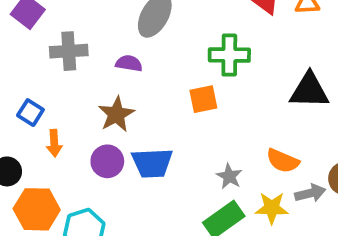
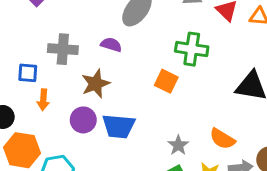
gray cross: (69, 51) -> (63, 49), moved
orange square: (203, 99) -> (166, 81), turned 30
blue square: (30, 113) -> (28, 73), turned -36

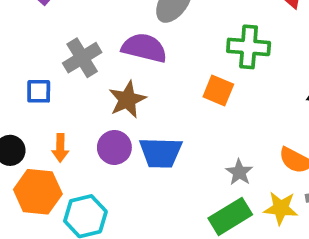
purple semicircle: (111, 45) -> (144, 48), size x1.6
gray cross: (63, 49) -> (82, 58), turned -32
orange arrow: (43, 100) -> (60, 148), moved

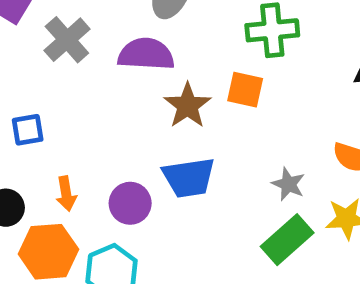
gray cross: (82, 58) -> (67, 40), moved
brown star: (127, 100) -> (188, 106), moved
purple circle: (114, 147) -> (130, 203), moved

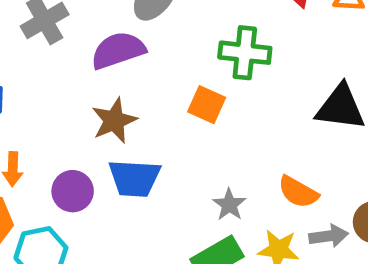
purple semicircle: (146, 54) -> (118, 50), turned -34
brown star: (188, 106) -> (114, 121), moved

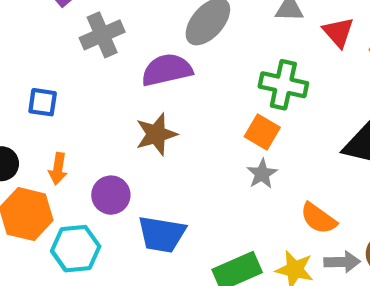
orange square: (207, 105) -> (262, 132), moved
blue trapezoid: (134, 178) -> (162, 234), moved
gray star: (229, 205) -> (262, 174), moved

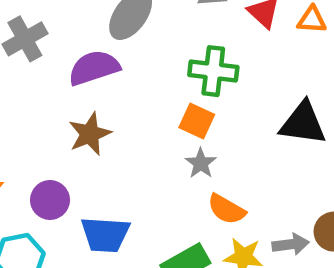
orange semicircle: (319, 218) -> (227, 209), moved

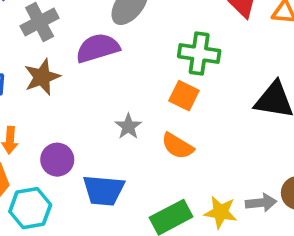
brown star: (90, 134) -> (42, 77), moved
gray star: (201, 163) -> (128, 126), moved
orange semicircle: (227, 209) -> (177, 146), moved

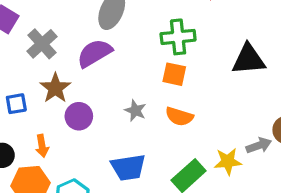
purple circle: (57, 160) -> (79, 116), moved

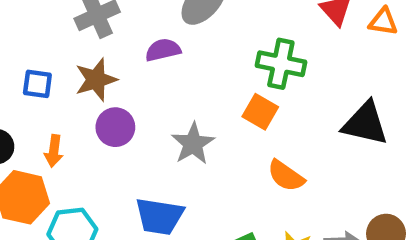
purple semicircle: (94, 53) -> (163, 50), size x0.7
gray star: (135, 111) -> (193, 144), size x1.4
orange semicircle: (179, 116) -> (286, 176), moved

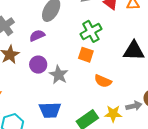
green cross: (281, 64) -> (91, 31), turned -30
purple circle: (115, 127) -> (38, 65), moved

